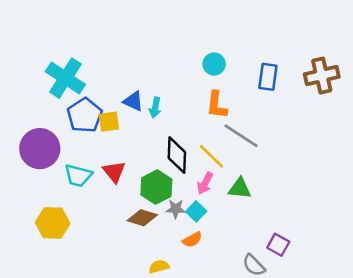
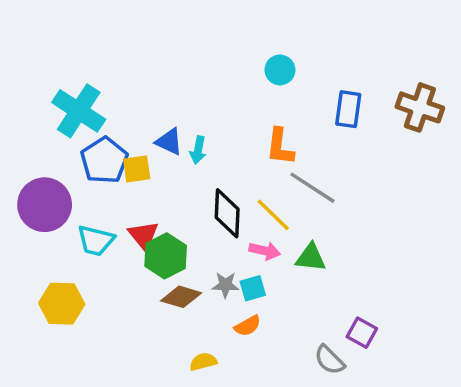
cyan circle: (214, 64) -> (280, 70), moved
brown cross: (322, 76) -> (420, 107), turned 32
pink arrow: (205, 183) -> (265, 251), turned -105
green hexagon: (156, 187) -> (166, 256), moved
cyan square: (196, 211) -> (253, 288), turned 30

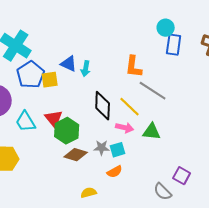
cyan circle: (280, 70) -> (166, 28), moved
cyan trapezoid: (96, 241) -> (26, 122), turned 45

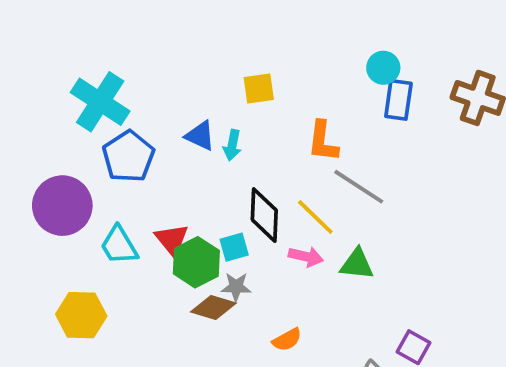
yellow square: (50, 80) -> (259, 89), moved
gray star: (102, 148) -> (236, 287), moved
cyan square: (118, 150) -> (234, 247), moved

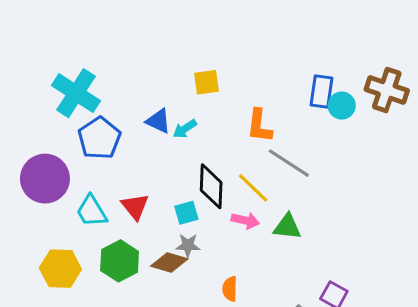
cyan circle: (383, 68) -> (342, 106), moved
cyan arrow: (232, 145) -> (185, 129), turned 45
green hexagon: (196, 262) -> (120, 261), moved
orange semicircle: (287, 340) -> (230, 289), turned 120

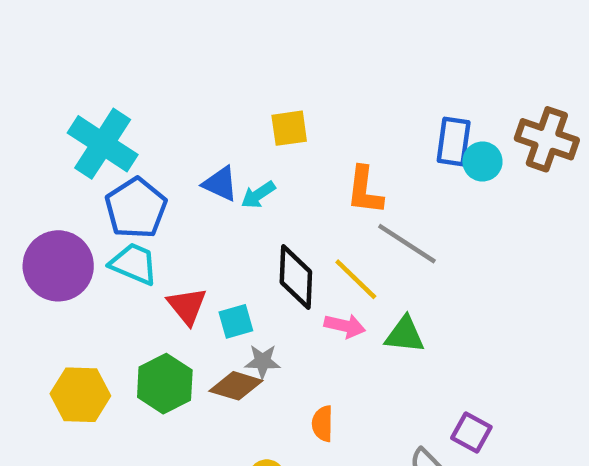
cyan trapezoid: (92, 211) -> (134, 264), moved, turned 144
cyan square: (186, 213) -> (236, 321), moved

